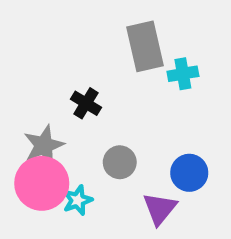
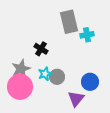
cyan star: (78, 200) -> (45, 74), moved

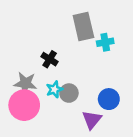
gray star: (21, 69) -> (25, 83), turned 30

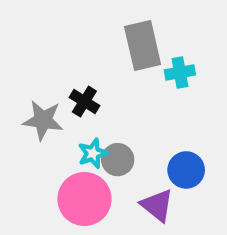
gray star: (25, 83) -> (43, 120), moved
pink circle: (24, 105) -> (84, 199), moved
purple triangle: (92, 120) -> (157, 205), turned -30

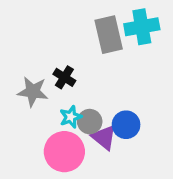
cyan cross: (180, 72) -> (142, 27), moved, size x1.5
blue circle: (186, 170) -> (126, 125), moved
purple triangle: (157, 205) -> (104, 137), moved

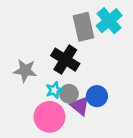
cyan cross: (142, 27) -> (109, 21), turned -30
black cross: (64, 77) -> (65, 60), moved, size x1.6

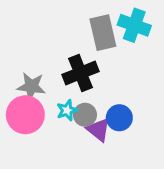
cyan cross: (109, 21) -> (134, 25), turned -30
black cross: (65, 60) -> (81, 73), turned 36
pink circle: (49, 117) -> (25, 115), moved

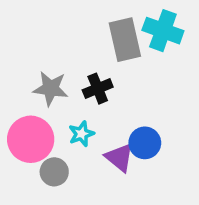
black cross: (81, 73) -> (98, 89), size x0.7
gray star: (31, 86) -> (51, 89), moved
gray circle: (85, 115) -> (54, 172), moved

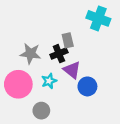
gray rectangle: (125, 40) -> (68, 40), moved, size x0.6
purple triangle: (119, 157) -> (72, 70), moved
gray circle: (54, 172) -> (41, 111), moved

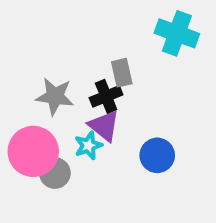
purple triangle: (72, 70) -> (104, 126), moved
gray circle: (41, 111) -> (55, 173), moved

